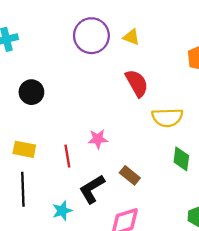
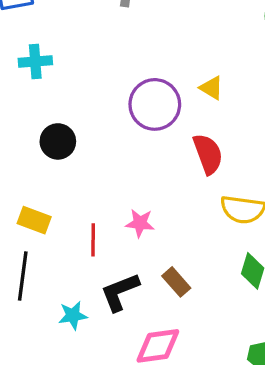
purple circle: (91, 36) -> (155, 104), moved

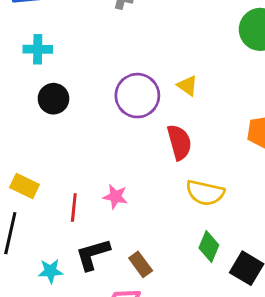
black circle: (58, 141) -> (53, 99), moved
brown rectangle: (176, 282) -> (141, 264), moved

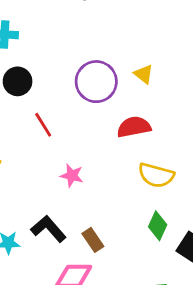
red semicircle: (179, 142) -> (134, 127), turned -88
red line: (74, 208) -> (43, 125), moved, turned -40
black L-shape: (93, 254) -> (48, 229), turned 63

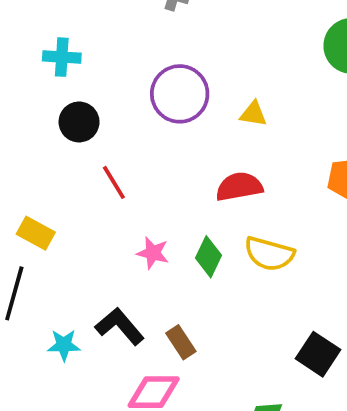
yellow triangle: (144, 74) -> (253, 114), turned -30
purple circle: (96, 82) -> (180, 94), moved
green diamond: (158, 226) -> (209, 257), moved

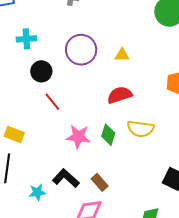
cyan cross: (62, 57) -> (26, 39), moved
black circle: (79, 122) -> (41, 71), moved
pink star: (153, 253) -> (78, 137), size x1.4

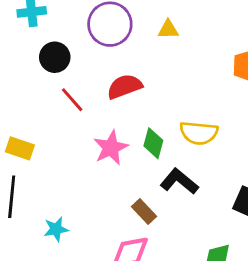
red semicircle: (120, 95) -> (125, 87), moved
pink star: (78, 137) -> (111, 148), turned -30
black L-shape: (66, 178) -> (179, 181), moved

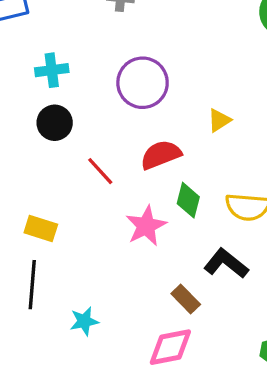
yellow triangle: (168, 29) -> (219, 120), moved, turned -30
black circle: (55, 57) -> (55, 123), moved
green diamond: (153, 143) -> (188, 200), moved

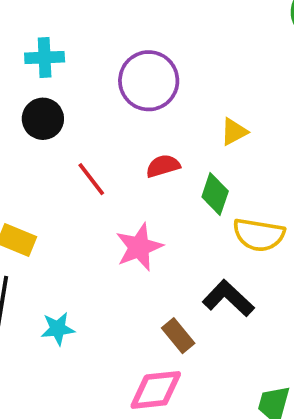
red semicircle: (161, 155) -> (163, 166), size x0.7
green diamond: (188, 200) -> (215, 194), moved
cyan star: (84, 321) -> (58, 329), moved

